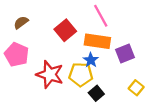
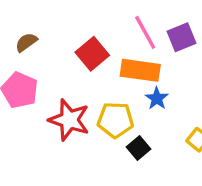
purple square: (125, 53) -> (181, 37), moved
blue star: (91, 60) -> (157, 98), moved

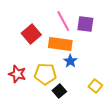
purple square: (181, 37) -> (85, 24), turned 30
red star: (69, 120) -> (17, 74), size x0.7

